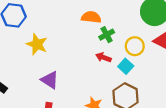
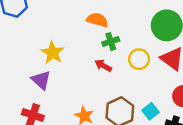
yellow star: (37, 44) -> (53, 53), moved
cyan square: (126, 66) -> (151, 111), moved

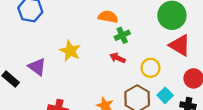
yellow circle: (139, 59) -> (150, 68), moved
purple triangle: (41, 80) -> (37, 67), moved

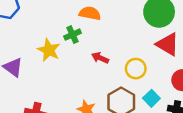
green cross: (122, 35) -> (72, 35), moved

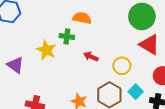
green cross: (72, 35) -> (67, 36), turned 32

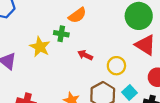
orange semicircle: (82, 18) -> (77, 15), turned 132

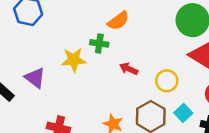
yellow star: (40, 47) -> (74, 60), turned -30

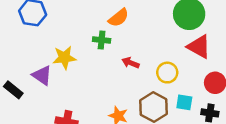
yellow star: (74, 60) -> (64, 58), moved
cyan square: (183, 113) -> (184, 102), turned -35

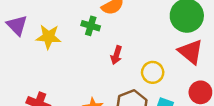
red arrow: (131, 63) -> (116, 55), turned -105
purple triangle: (42, 75) -> (17, 25), moved

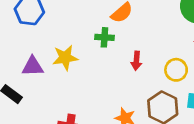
purple triangle: (17, 25) -> (33, 66), moved, turned -35

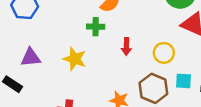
yellow star: (65, 58) -> (75, 59), moved, turned 30

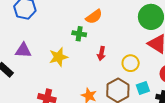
yellow star: (75, 59) -> (58, 57), turned 30
cyan square: (183, 81) -> (143, 88), turned -32

